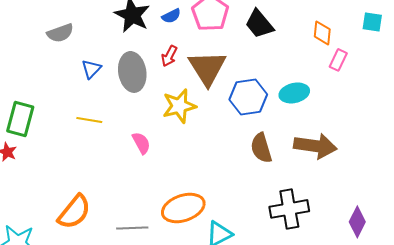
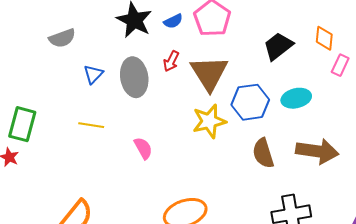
black trapezoid: (259, 24) -> (278, 46), moved, turned 92
yellow star: (179, 106) -> (209, 121), moved

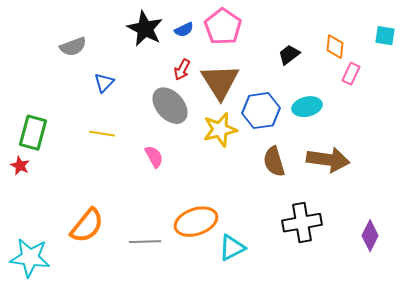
black trapezoid: (278, 46) -> (289, 55), size x0.7
gray ellipse: (134, 77) -> (170, 106), moved, turned -33

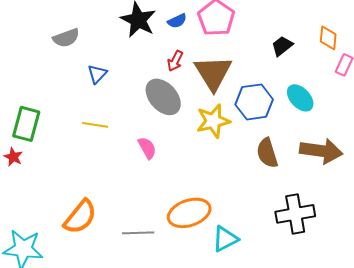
cyan ellipse: (307, 107) -> (300, 98), turned 60

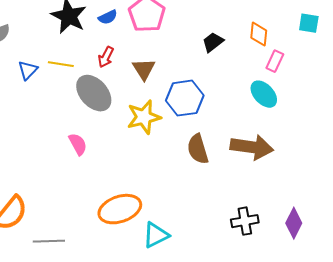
brown triangle: (213, 73) -> (144, 69), size x0.6
cyan ellipse: (300, 98) -> (264, 94), moved
yellow line: (95, 125) -> (61, 64), moved
black cross: (295, 214) -> (245, 221), moved, size x0.7
gray line: (138, 233) -> (49, 241), moved

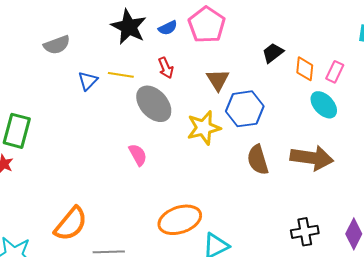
orange diamond: (259, 34) -> (305, 69), moved
red arrow: (106, 57) -> (166, 68), turned -50
brown triangle: (144, 69) -> (218, 80), moved

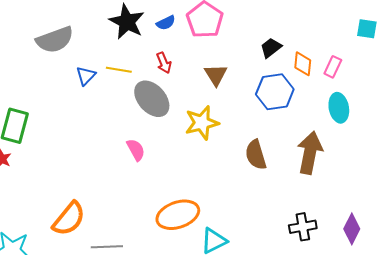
gray semicircle: (57, 45) -> (55, 40), size x1.4
cyan ellipse: (324, 105) -> (339, 108), moved, turned 32
blue hexagon: (245, 109) -> (275, 92), moved
brown arrow: (312, 158) -> (310, 153), turned -87

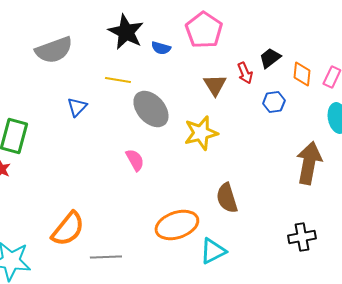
blue semicircle: (166, 23) -> (161, 48), moved, turned 42
red arrow: (164, 63) -> (245, 73), moved
blue triangle: (86, 76) -> (77, 107), moved
blue hexagon: (275, 92) -> (274, 102), size x0.6
brown semicircle: (256, 155) -> (227, 198), moved

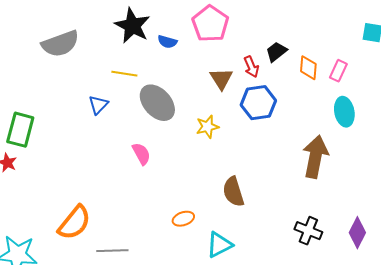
blue hexagon: (274, 102) -> (258, 103), moved, size x1.6
blue triangle: (77, 107) -> (98, 105), moved
yellow star: (201, 133) -> (207, 127), size x0.7
orange ellipse: (177, 225) -> (183, 219), size x0.5
black cross: (302, 237) -> (308, 231), turned 32

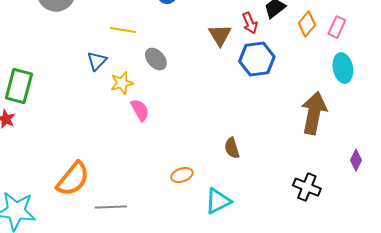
orange diamond: (308, 68) -> (307, 24), turned 35
gray ellipse: (157, 103) -> (156, 59), size x0.6
yellow star: (207, 127) -> (122, 83), moved
brown semicircle: (233, 192) -> (232, 148), size x0.7
purple diamond: (357, 233) -> (356, 160), moved, size x0.7

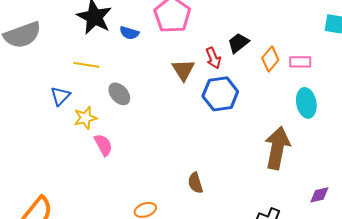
pink rectangle: (337, 27) -> (300, 62), turned 65
purple diamond: (356, 160) -> (319, 195), turned 50

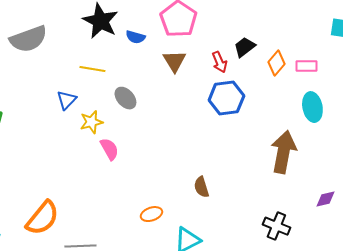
brown triangle: (183, 70) -> (174, 61), moved

